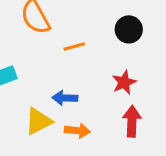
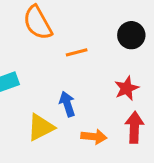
blue arrow: (65, 98) -> (67, 104), turned 70
orange arrow: (77, 131) -> (94, 137), moved

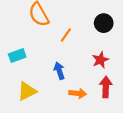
orange line: (77, 52) -> (66, 35), turned -40
yellow triangle: (41, 127) -> (27, 91), moved

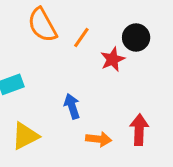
orange line: (66, 35) -> (81, 38), moved
red star: (100, 60) -> (113, 59), moved

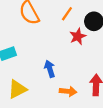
orange line: (81, 38) -> (67, 14), moved

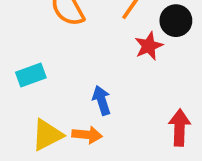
orange arrow: (68, 91) -> (87, 135), moved

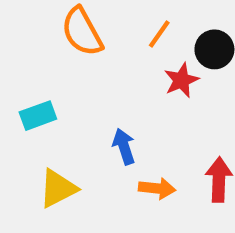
orange arrow: (87, 135) -> (157, 188), moved

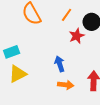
blue arrow: (124, 146) -> (60, 64), moved
yellow triangle: (58, 188) -> (18, 74), moved

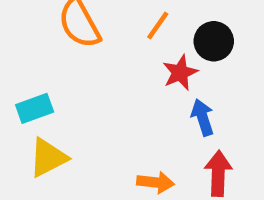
blue arrow: (60, 64) -> (203, 117), moved

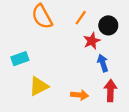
yellow triangle: (48, 158) -> (39, 86), moved

